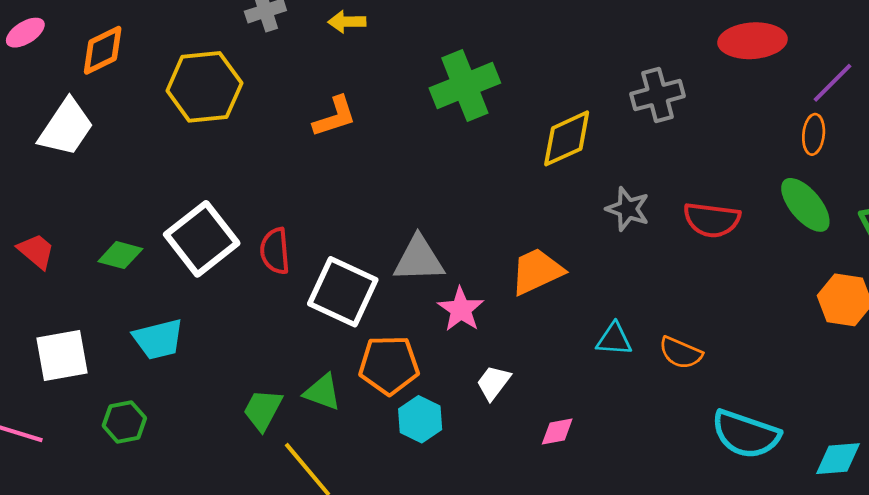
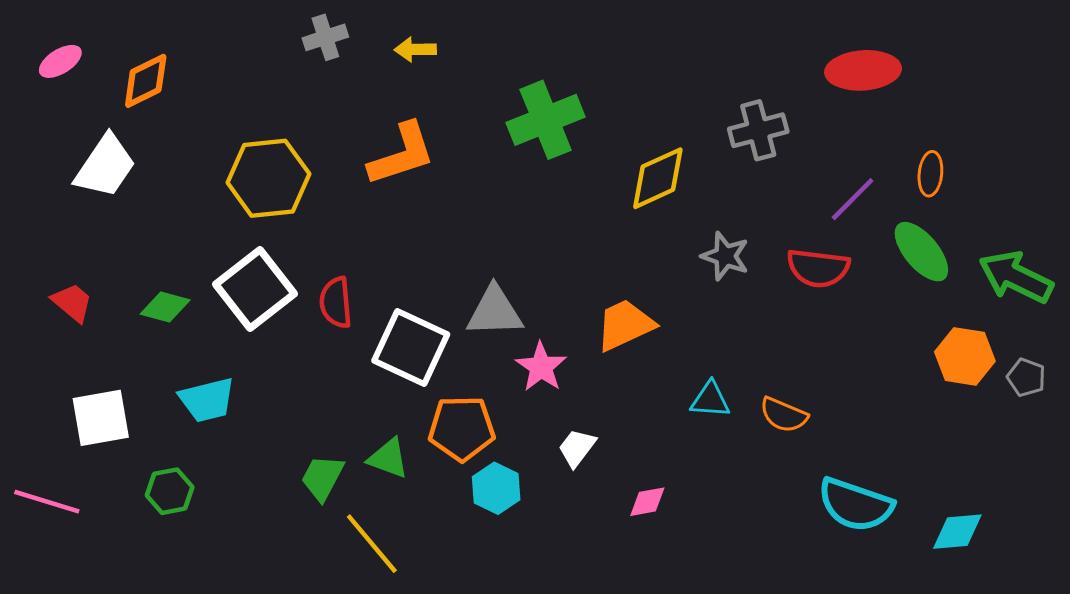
purple line: (833, 83) -> (853, 199), moved
yellow hexagon: (204, 87) -> (268, 178), moved
orange L-shape: (335, 117) -> (402, 154), size x1.4

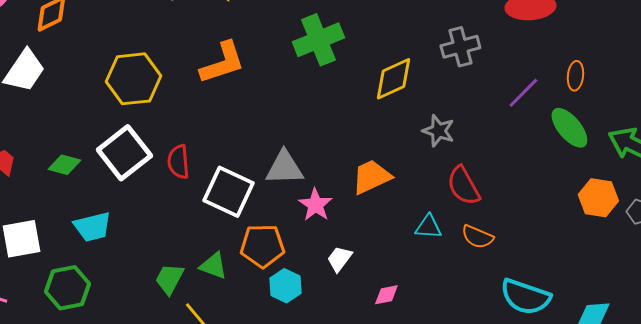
red semicircle: (818, 268) -> (463, 186), moved, turned 54
green hexagon: (170, 491) -> (67, 288), size x1.4

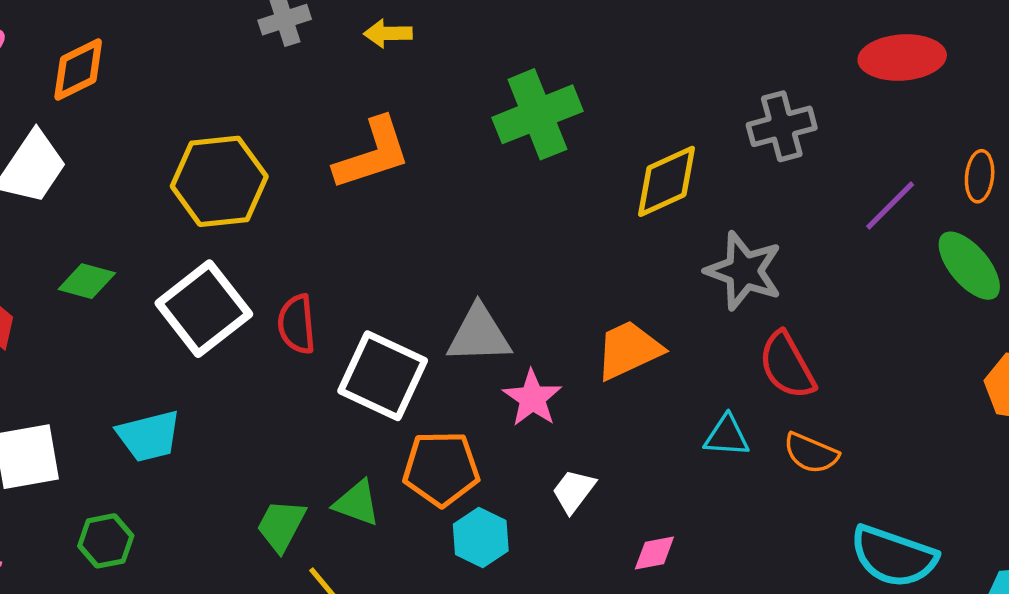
gray star: (438, 131) -> (744, 271), size x1.4
green diamond: (64, 165) -> (87, 281), moved
green hexagon: (67, 288) -> (106, 541), size x0.7

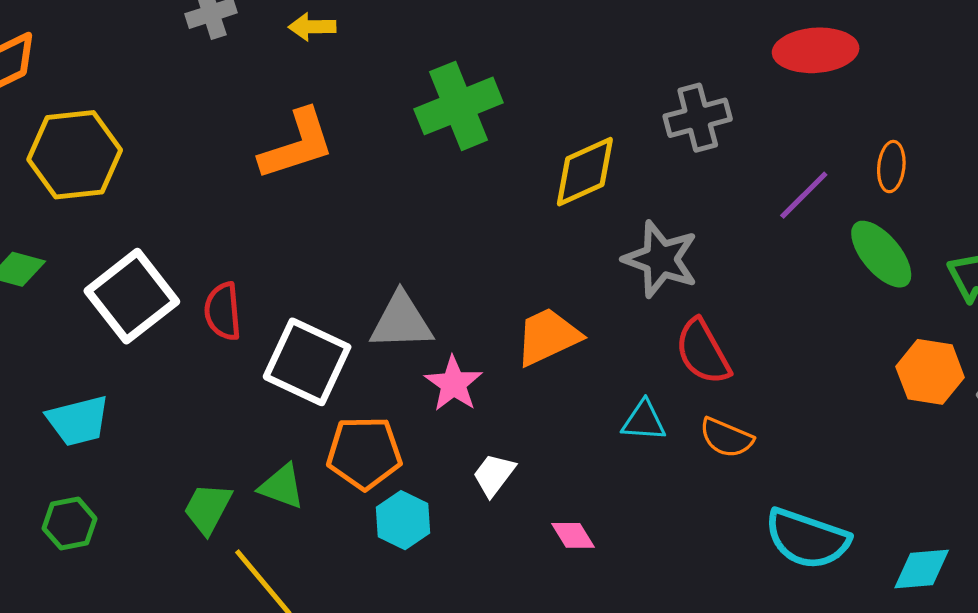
yellow hexagon: (219, 181) -> (75, 155), moved
green hexagon: (106, 541) -> (70, 524), moved
pink diamond: (654, 553) -> (573, 535), turned 69

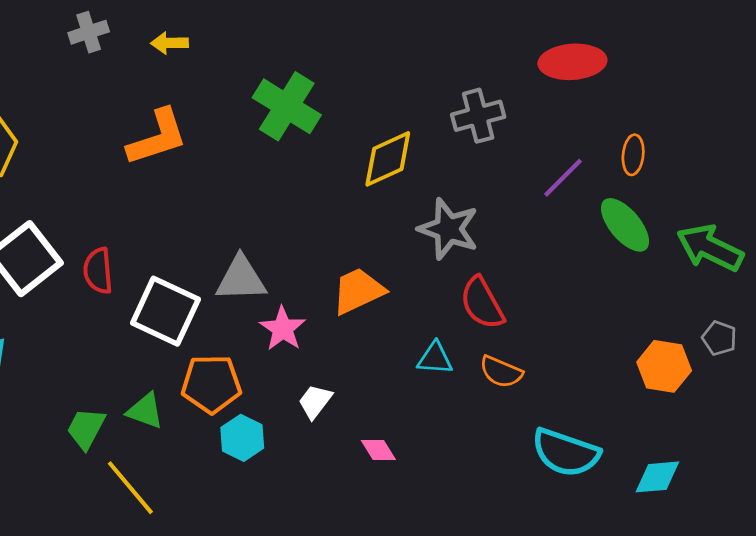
green cross: (459, 106) -> (287, 106), turned -36
orange hexagon: (930, 372) -> (664, 366), moved

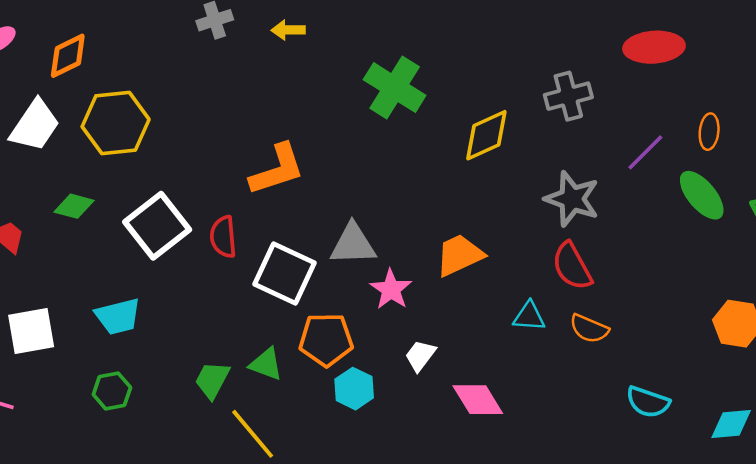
orange L-shape: (157, 137) -> (277, 170), moved
gray star: (448, 229) -> (572, 199), moved
pink diamond: (378, 450) -> (478, 400), size x1.6
cyan semicircle: (566, 453) -> (648, 402), size x0.7

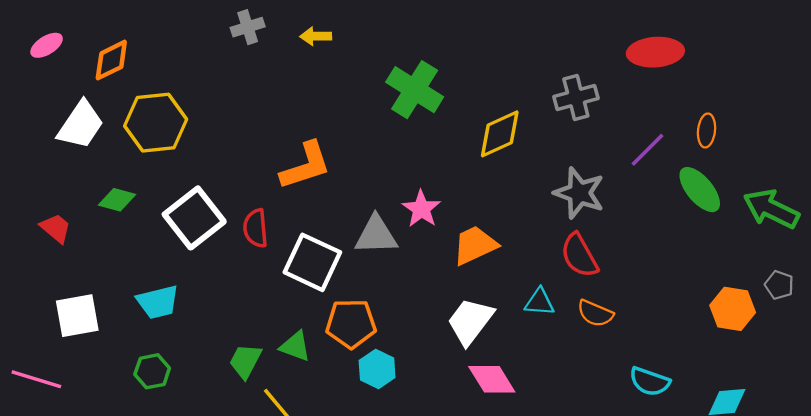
pink star: (391, 289) -> (421, 209), moved
white trapezoid: (420, 356) -> (470, 321), moved, size x1.6

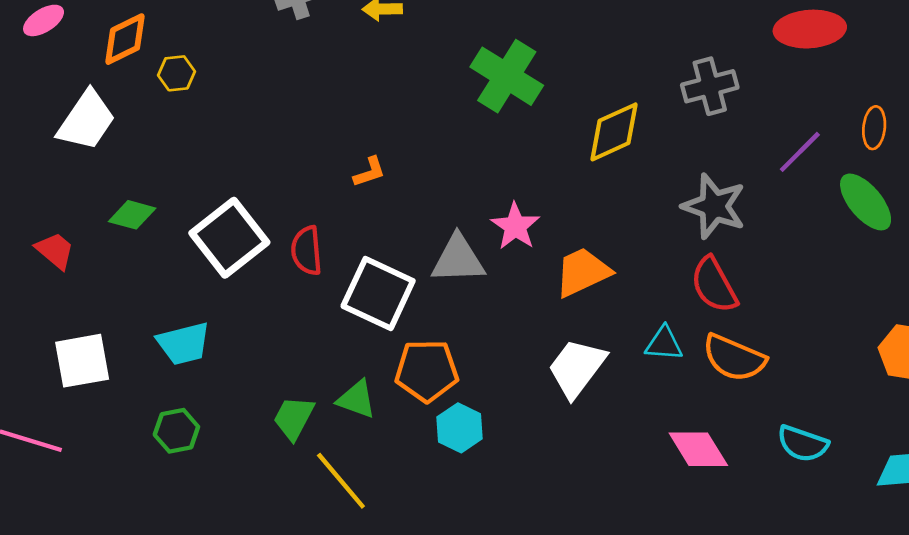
yellow hexagon: (156, 123) -> (176, 73), moved, size x0.5
orange L-shape: (306, 166) -> (369, 172), size x0.5
orange semicircle: (595, 313) -> (734, 358), size x1.4
pink diamond: (492, 379) -> (698, 449), moved

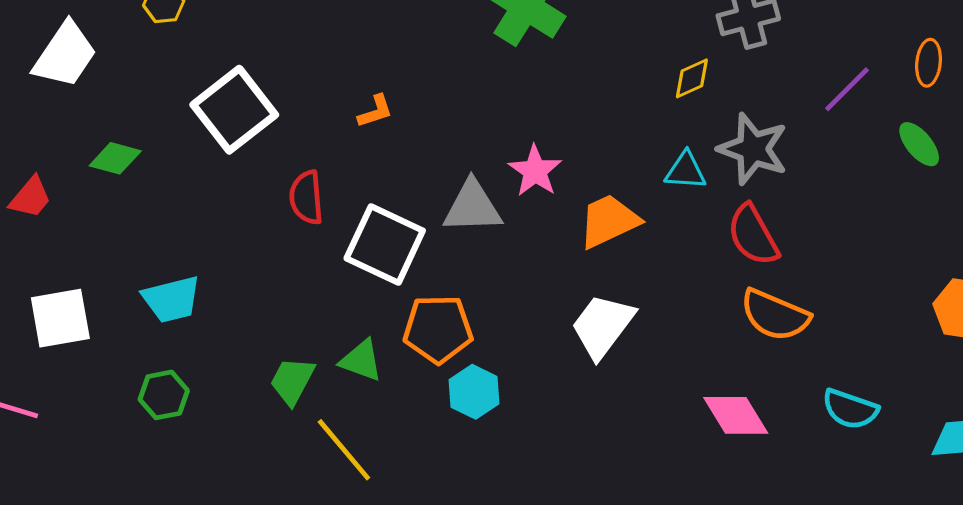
yellow diamond: (614, 132) -> (692, 78), moved, size x0.6
green ellipse: (866, 202) -> (919, 144), size x0.7
white square: (229, 238) -> (234, 110), moved
red trapezoid: (55, 251) -> (31, 197), turned 90
cyan triangle: (664, 344) -> (686, 171), moved

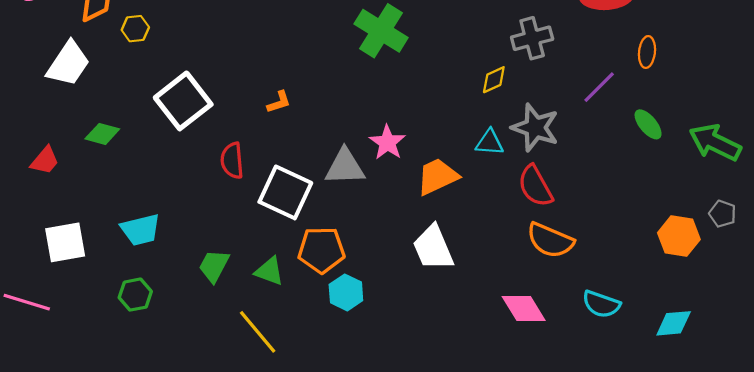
orange ellipse: (929, 63) -> (647, 52), moved
white trapezoid: (603, 326) -> (433, 248), turned -60
green trapezoid: (292, 381) -> (214, 266), moved

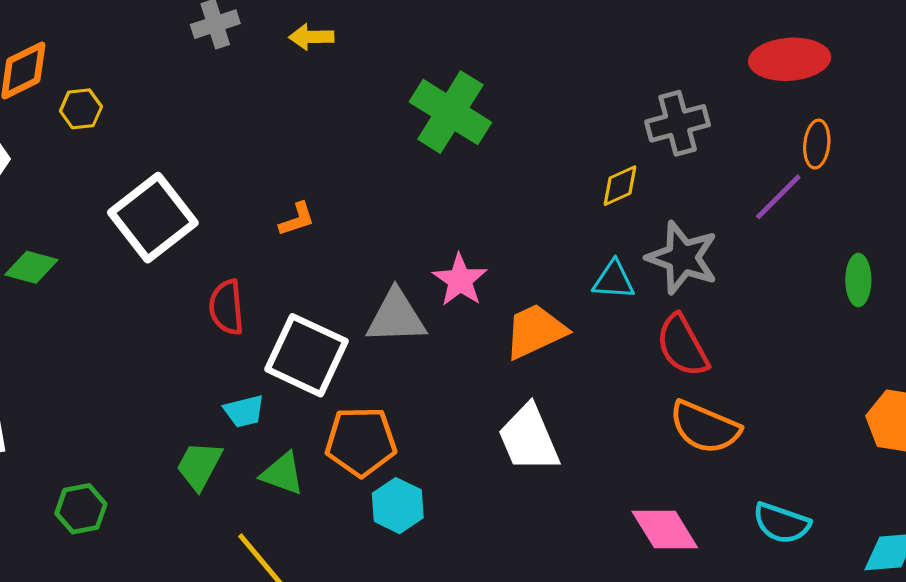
orange ellipse: (647, 52) -> (817, 144), moved
green ellipse: (648, 124) -> (858, 280), moved, turned 40
cyan trapezoid: (141, 230) -> (244, 411), moved, size x0.7

